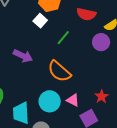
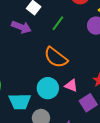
purple arrow: (23, 56) -> (21, 27), moved
cyan trapezoid: (21, 113) -> (20, 102), turned -85

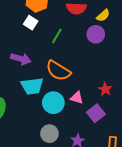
purple arrow: (21, 27) -> (21, 59), moved
cyan trapezoid: (20, 102) -> (32, 86), moved

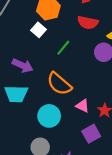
cyan trapezoid: (32, 86) -> (16, 94), moved
pink triangle: (77, 98) -> (83, 106), moved

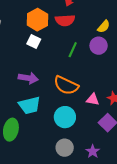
red semicircle: (88, 22) -> (65, 20), moved
green line: (63, 48) -> (73, 50), moved

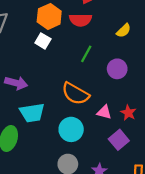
purple circle: (99, 46) -> (117, 69), moved
purple arrow: (28, 78) -> (16, 83), moved

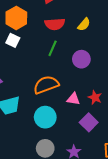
red semicircle: (80, 20) -> (55, 24), moved
orange semicircle: (75, 94) -> (46, 85), turned 135

